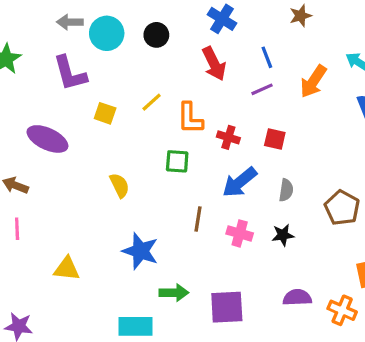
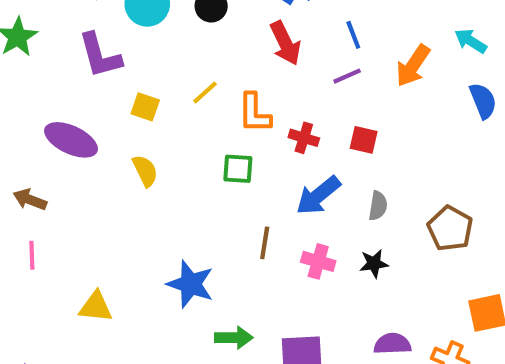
yellow semicircle: (120, 185) -> (145, 171), moved

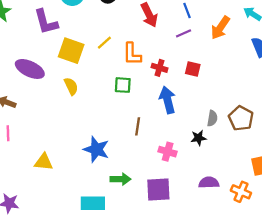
yellow square: (145, 107) -> (71, 51), size x1.6
blue arrow: (318, 195) -> (168, 100), turned 115
gray semicircle: (378, 206) -> (212, 118), moved
pink cross: (318, 261) -> (168, 152), moved

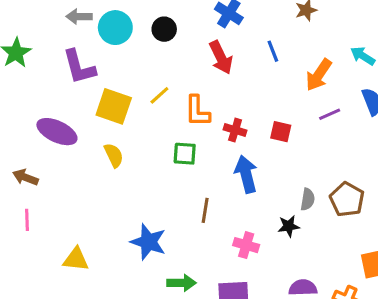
purple line: (184, 33) -> (330, 114), moved

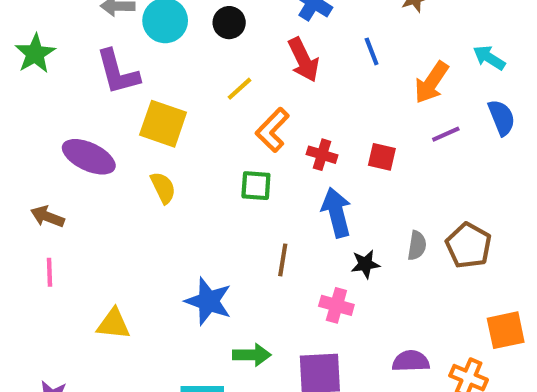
yellow line: (159, 95) -> (239, 89), moved
orange L-shape: (197, 111) -> (272, 130), turned 44
black star: (289, 226) -> (365, 264), moved

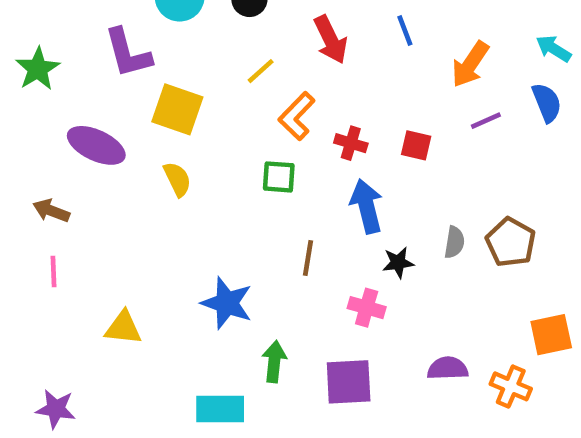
green star: (35, 54) -> (38, 69), moved
cyan arrow: (489, 58) -> (553, 49), moved
green arrow: (252, 355) -> (274, 362), turned -84

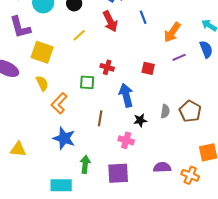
orange L-shape: (297, 116) -> (59, 103), moved
red cross: (351, 143) -> (107, 67), moved

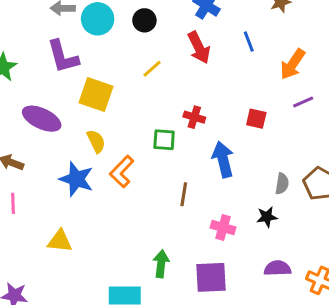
black star: (140, 120) -> (267, 217), moved
blue star: (64, 138) -> (76, 179), moved

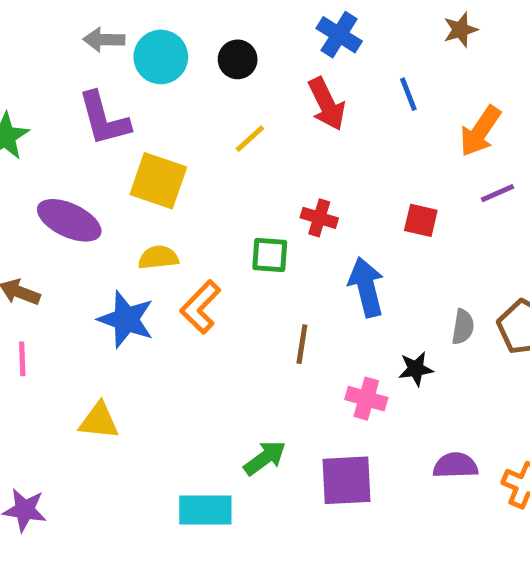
yellow semicircle: (96, 141) -> (158, 257), turned -70
black star: (267, 217) -> (416, 369), moved
green arrow: (161, 264) -> (265, 458), turned 48

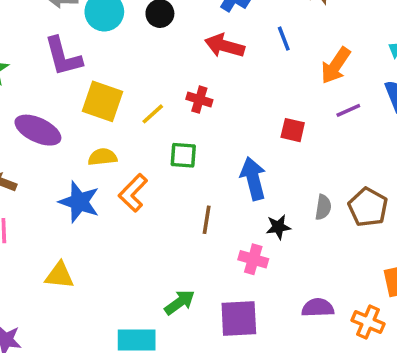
red arrow: (327, 104) -> (224, 46), turned 132
yellow line: (250, 139) -> (153, 114), moved
red cross: (319, 218) -> (199, 100), moved
black star: (416, 369) -> (278, 227), moved

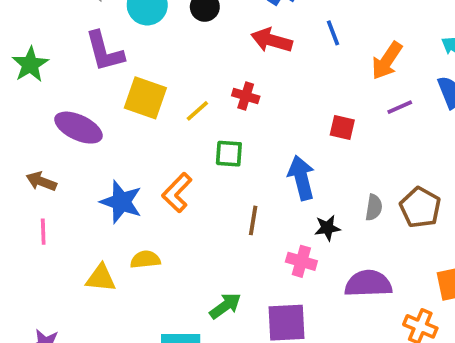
yellow semicircle: (103, 157) -> (145, 259), moved
purple semicircle: (318, 308) -> (368, 284), moved, size x1.4

